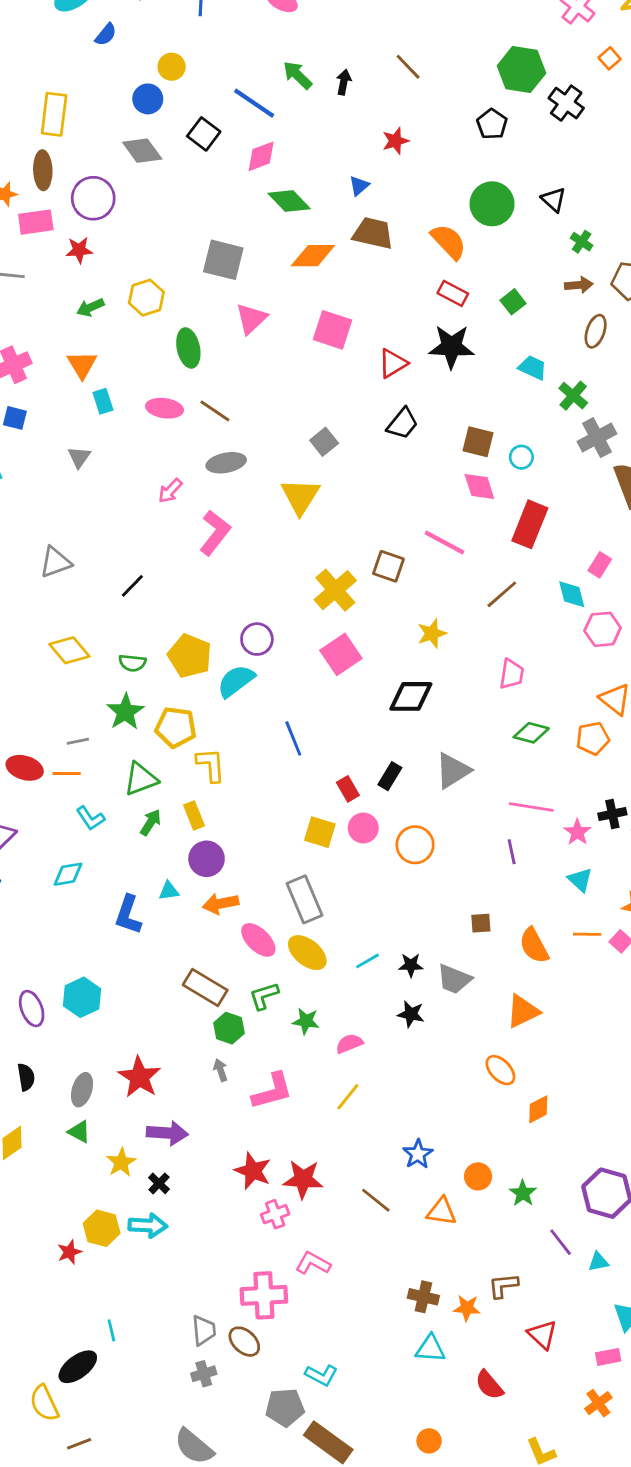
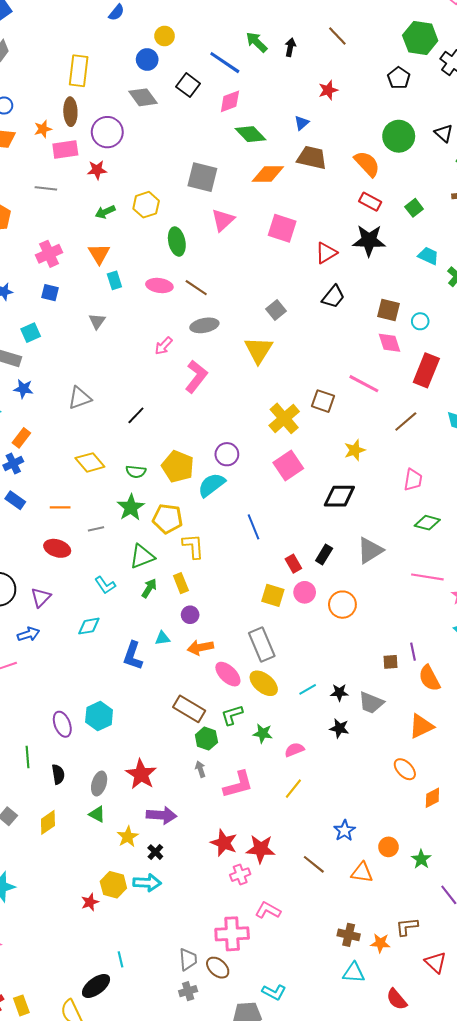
orange line: (67, 773) -> (60, 507), moved
purple line: (512, 852) -> (413, 652), moved
purple circle: (207, 859) -> (190, 615), size x0.7

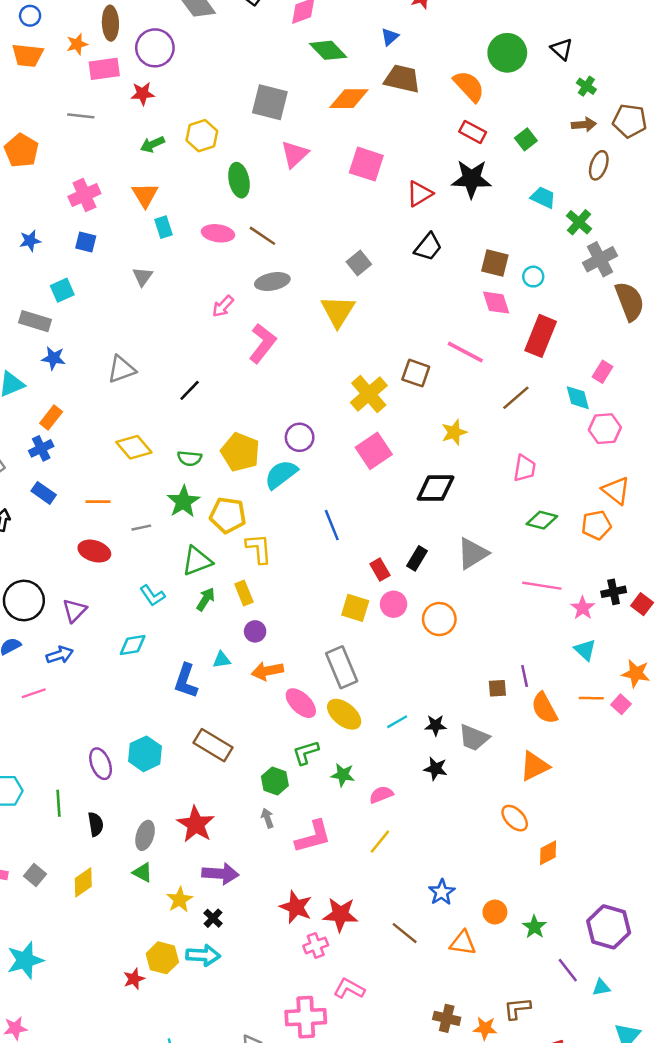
brown rectangle: (189, 709) -> (213, 745), moved

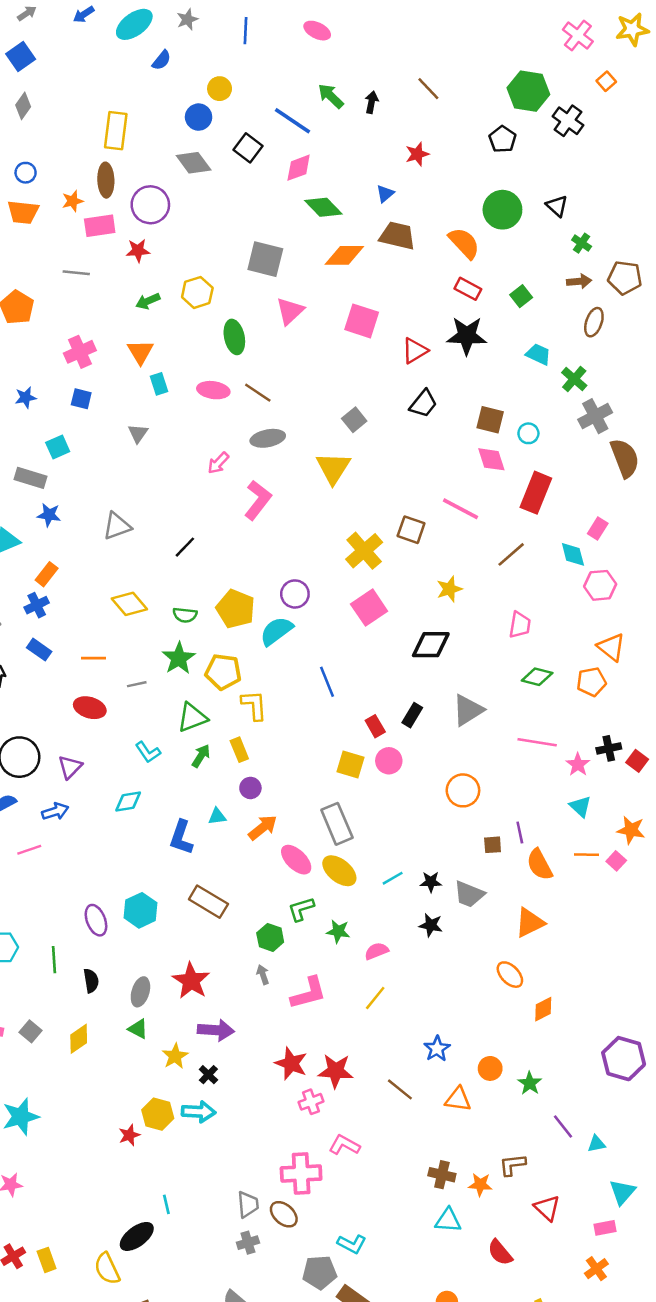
orange circle: (439, 619) -> (463, 790), moved
orange arrow: (267, 671) -> (263, 828), turned 152
purple hexagon: (609, 927) -> (624, 1059), moved

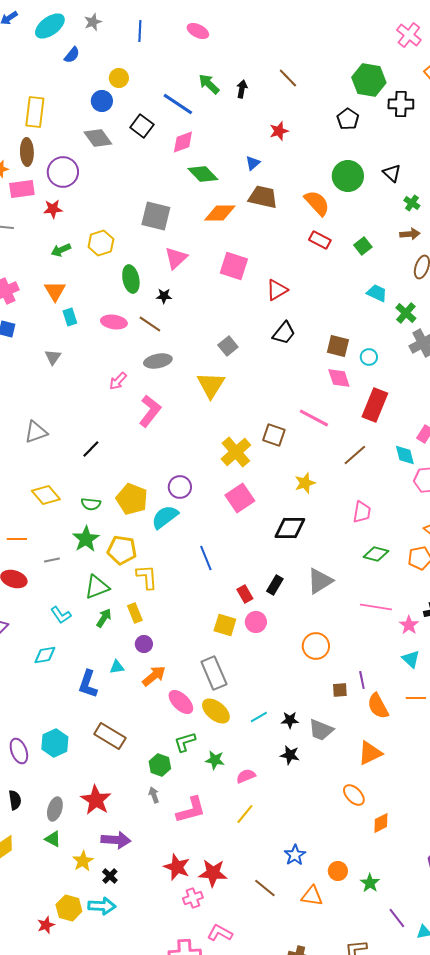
black cross: (568, 121) -> (401, 104), turned -35
black star: (467, 336) -> (164, 296), moved, size x0.5

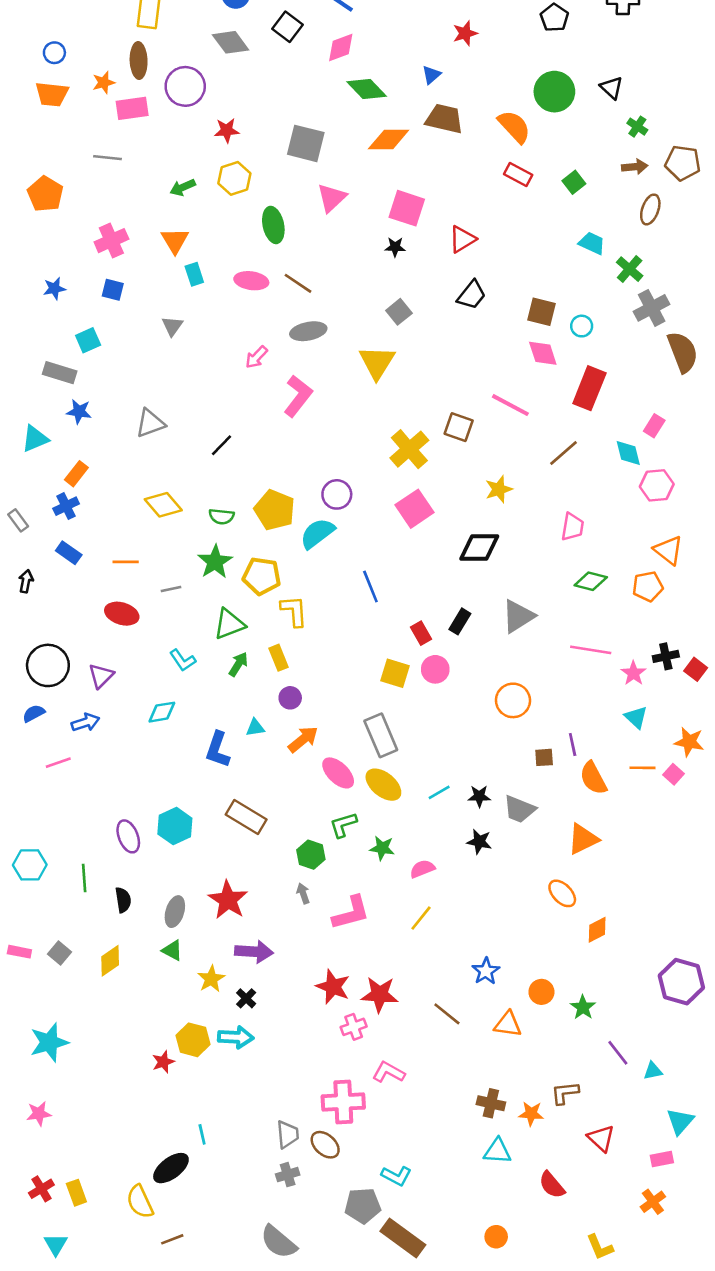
red star: (53, 209) -> (227, 130), moved
black star: (164, 296) -> (395, 247), moved

